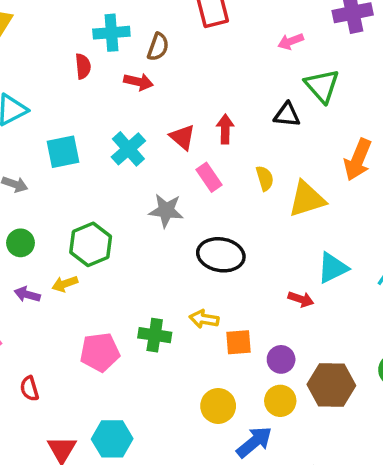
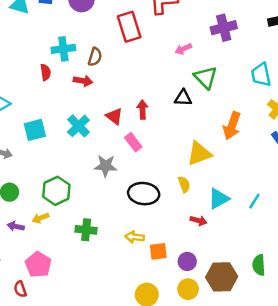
yellow semicircle: (265, 178) -> (184, 184), moved
green cross: (155, 335) -> (86, 230), moved
pink pentagon: (100, 352) -> (38, 265), moved, turned -30

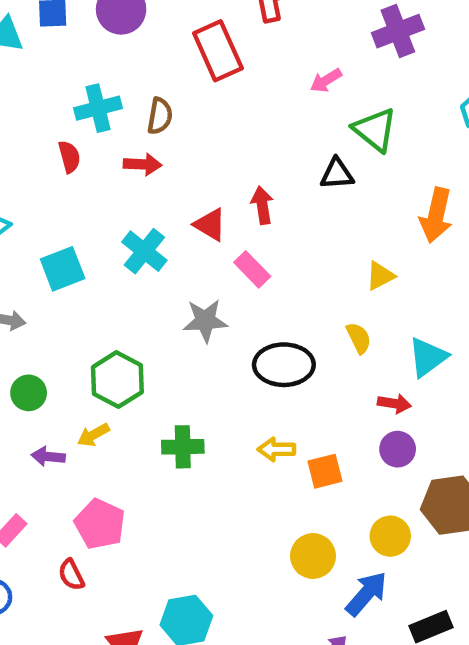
yellow triangle: (199, 154) -> (380, 276), size x0.6
purple circle: (187, 261) -> (398, 449), moved

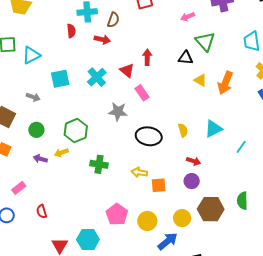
red arrow: (262, 205) -> (147, 57), moved
yellow triangle: (380, 276) -> (200, 80), moved, turned 48
cyan triangle: (428, 357) -> (213, 129), moved
pink pentagon: (100, 524) -> (117, 214), moved

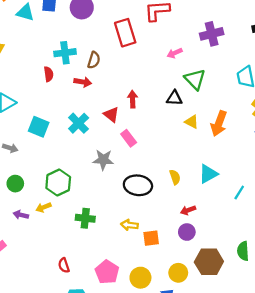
cyan square: (60, 79) -> (39, 127), turned 36
red arrow: (194, 161) -> (188, 210), turned 144
red semicircle: (42, 211) -> (64, 265), moved

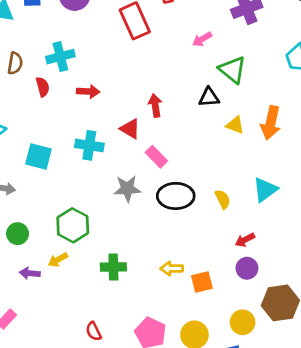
brown semicircle: (94, 60) -> (15, 63), moved
cyan cross: (79, 123) -> (89, 145), turned -30
black ellipse: (138, 185) -> (176, 196), moved

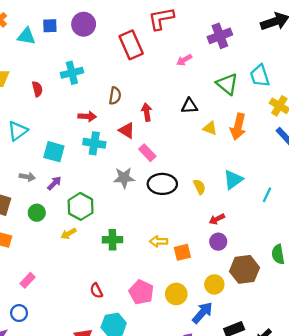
brown semicircle: (15, 63) -> (115, 96), moved
green triangle: (232, 70) -> (227, 84), moved
red semicircle: (43, 87) -> (37, 89), moved
red arrow: (88, 91) -> (87, 116), moved
purple arrow: (30, 273) -> (54, 183), moved, turned 128

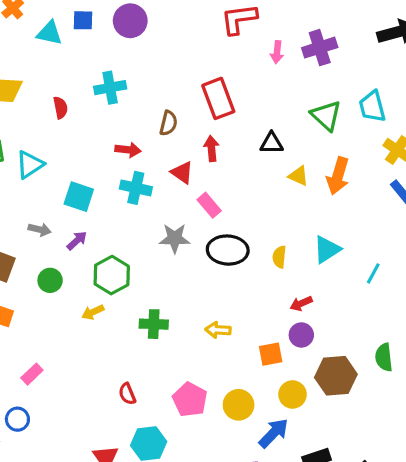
red rectangle: (131, 45) -> (218, 98), moved
pink arrow: (184, 60) -> (277, 52), moved, turned -56
yellow semicircle: (199, 187) -> (279, 257), turned -152
orange square: (182, 252) -> (271, 354), moved

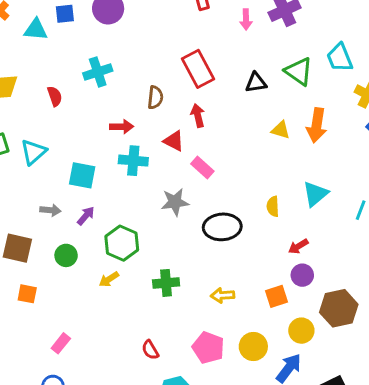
black triangle: (272, 143) -> (256, 83), moved
black ellipse: (228, 250) -> (222, 227), moved
yellow arrow: (218, 330) -> (223, 295), moved

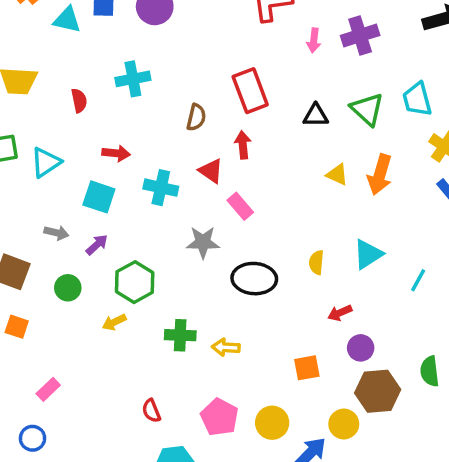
red arrow: (122, 127) -> (116, 153), moved
purple circle: (302, 275) -> (361, 348), moved
yellow arrow: (223, 295) -> (226, 347), moved
yellow circle: (301, 331) -> (344, 424), moved

